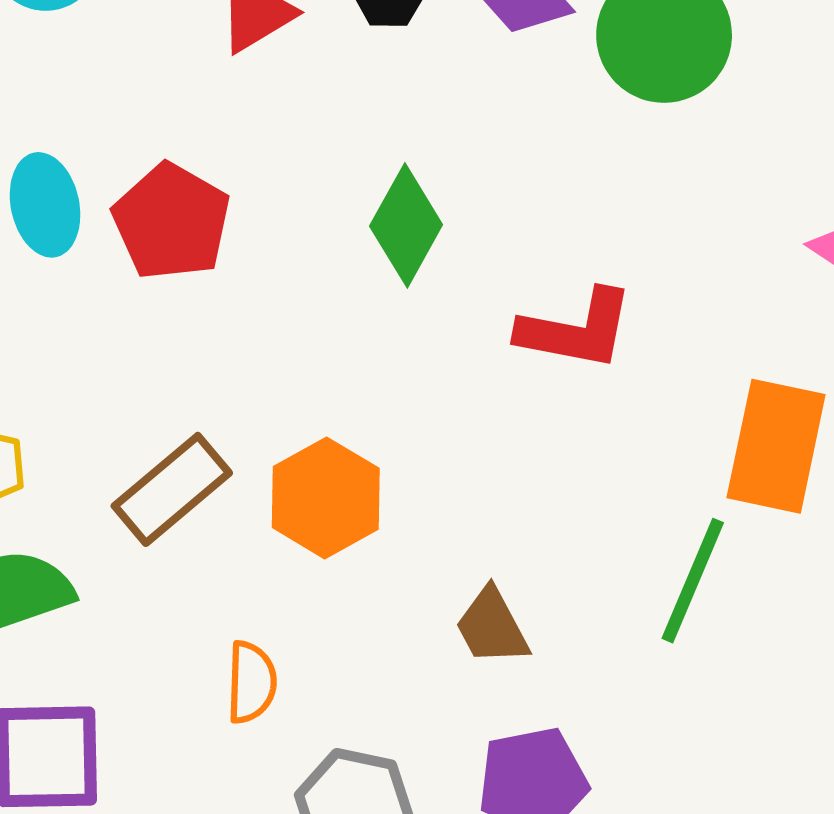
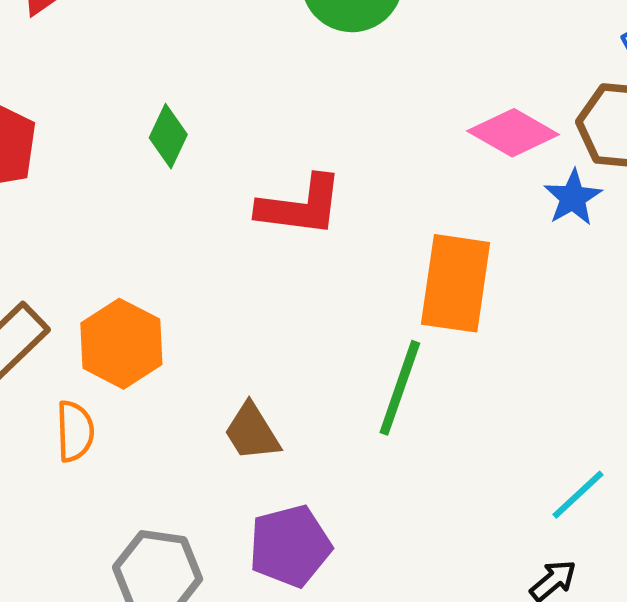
green diamond: (406, 225) -> (168, 136), size x0.7
orange semicircle: (251, 682) -> (75, 431), moved

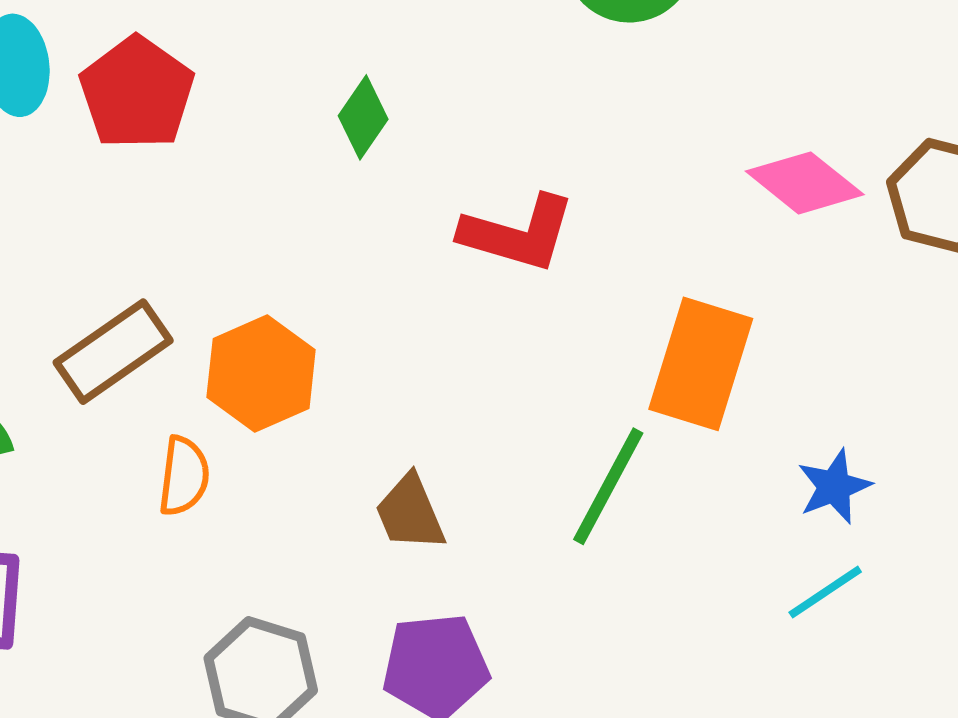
blue star: (573, 198) -> (834, 487), moved
cyan line: (578, 495) -> (825, 592), moved

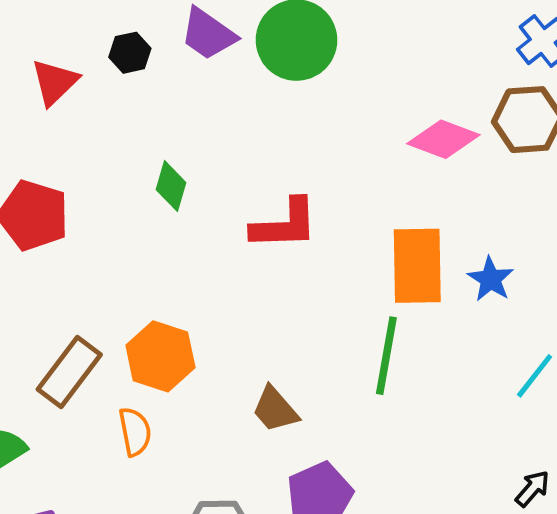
blue star: (834, 487) -> (491, 279), moved

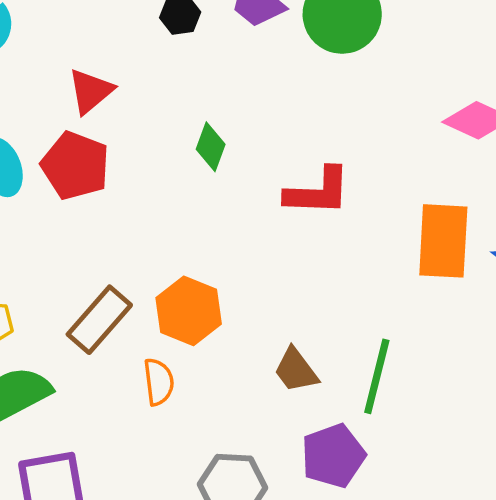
red triangle: (55, 82) -> (91, 91), moved
green line: (386, 356) -> (377, 376), moved

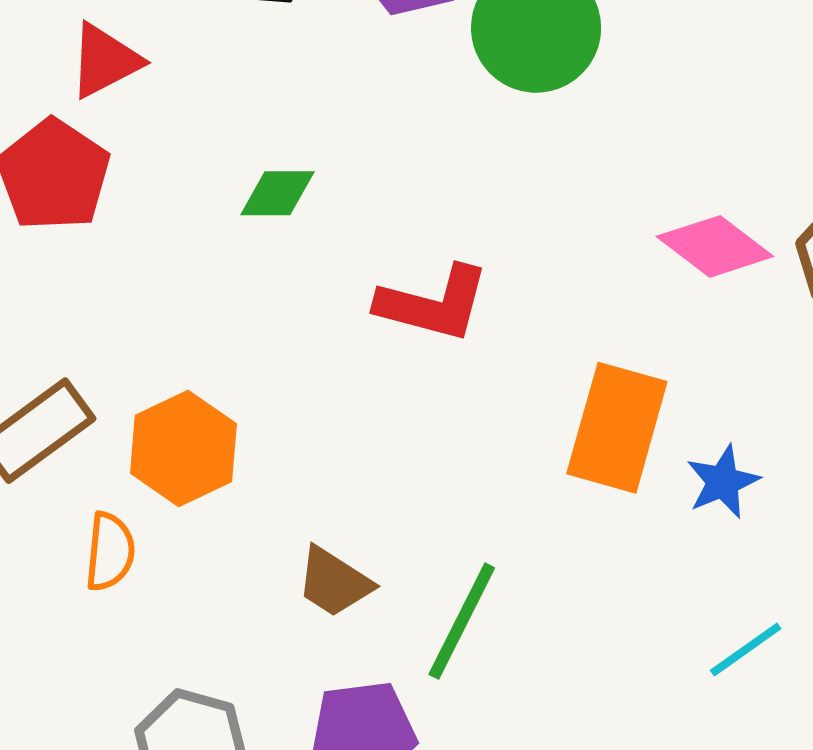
green diamond: (211, 147) -> (277, 193), turned 57
brown trapezoid: (296, 370) -> (334, 582), turned -33

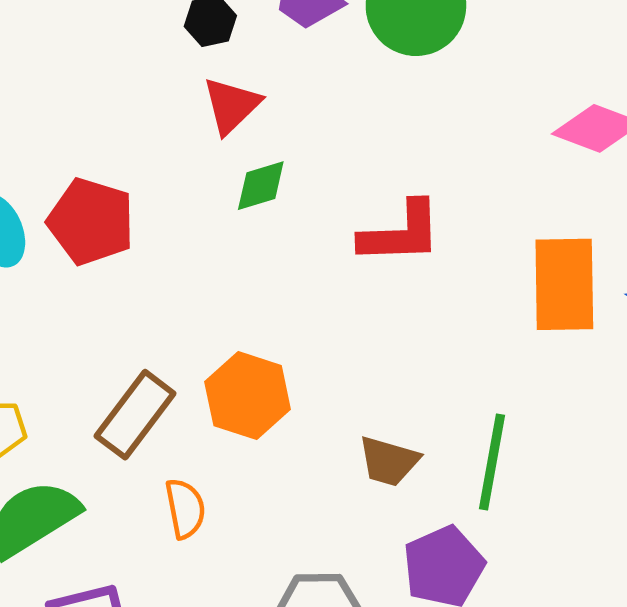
red triangle: (105, 61) -> (231, 105), moved
orange semicircle: (110, 552) -> (185, 508), moved

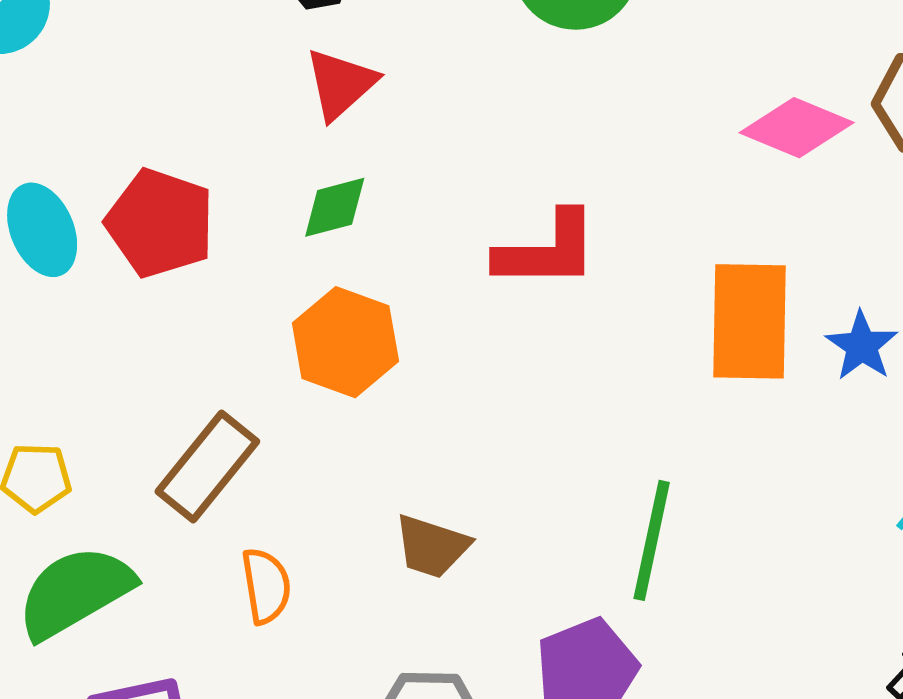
green diamond: (261, 186) -> (335, 207), moved
orange hexagon: (248, 396) -> (345, 342), moved
brown trapezoid: (389, 461) -> (432, 546), moved

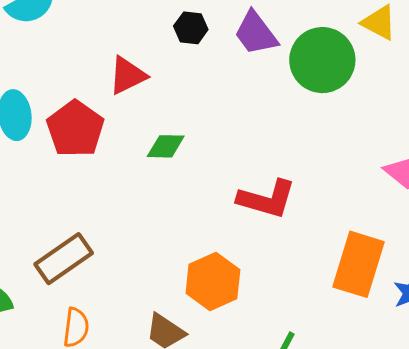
red triangle: (341, 84) -> (127, 75), moved
orange hexagon: (345, 342) -> (213, 282), moved

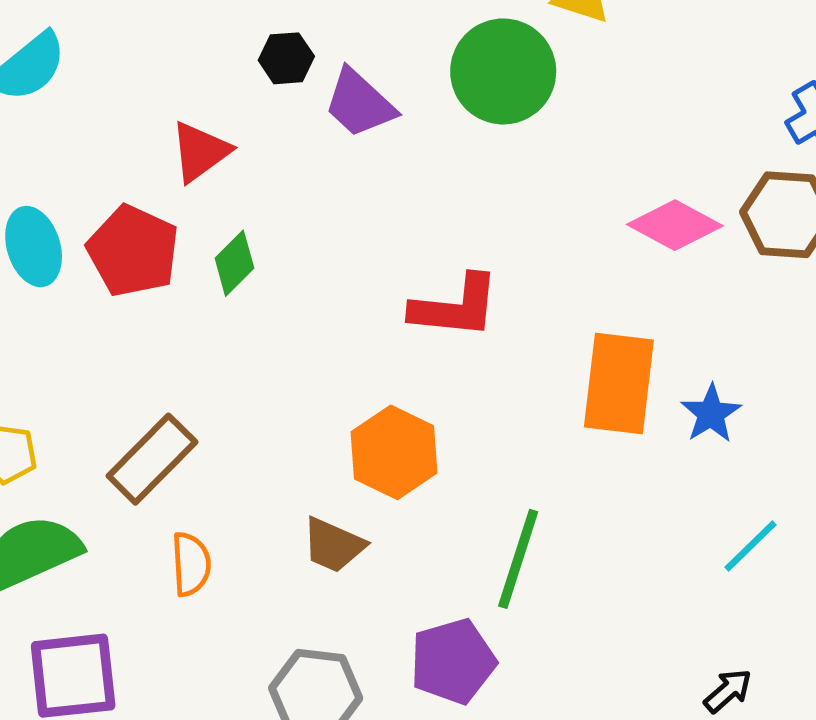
purple trapezoid: (256, 33) -> (359, 103), moved
green diamond: (166, 146) -> (234, 263), moved, turned -36

